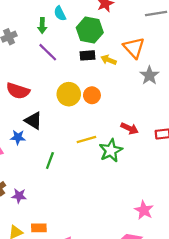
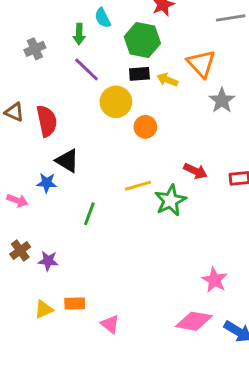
red semicircle: (18, 91) -> (47, 121), turned -120
yellow circle: (69, 94) -> (116, 102), moved

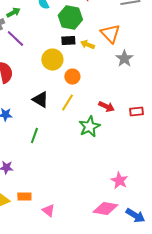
green arrow: (79, 34) -> (13, 13), moved, turned -120
purple line: (86, 69) -> (15, 39), moved
black triangle: (67, 161) -> (40, 100), moved
yellow line: (138, 186) -> (67, 103), moved, turned -42

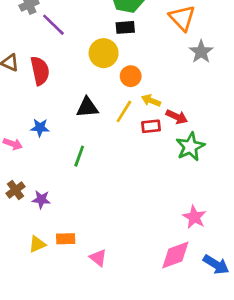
yellow arrow: (87, 45) -> (151, 101), moved
black triangle: (40, 100) -> (87, 107), turned -36
red rectangle: (136, 112) -> (151, 126), moved
green star: (89, 127) -> (190, 147), moved
pink diamond: (105, 209) -> (175, 255), turned -30

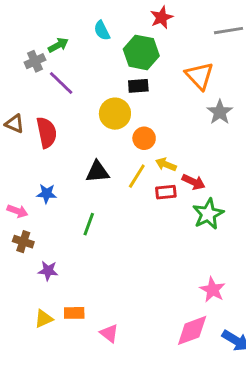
brown cross: (16, 190) -> (23, 242), moved, turned -36

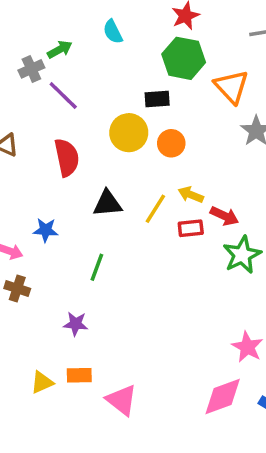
green hexagon: (141, 52) -> (184, 58), moved
red semicircle: (47, 132) -> (67, 157), moved
orange circle: (144, 138) -> (171, 143), moved
purple star: (48, 271) -> (76, 324), moved
pink triangle: (109, 333) -> (122, 400), size x1.4

